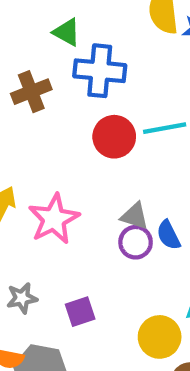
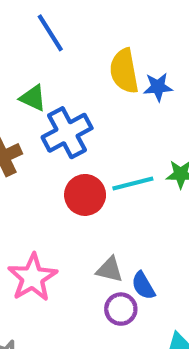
blue cross: (100, 71) -> (67, 133), turned -30
purple circle: (136, 242) -> (121, 309), moved

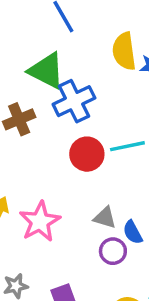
green triangle: (33, 98) -> (47, 71), size x1.6

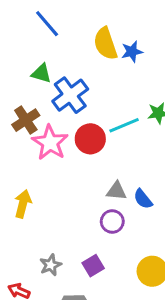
green triangle: (47, 71) -> (41, 73), size x0.6
pink star: (40, 222) -> (50, 143), moved
purple circle: (113, 251) -> (112, 221), moved

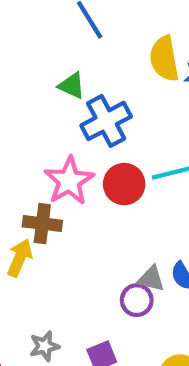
brown cross: (26, 120) -> (42, 224), moved, turned 32
gray triangle: (116, 191) -> (151, 279), moved

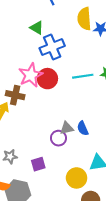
red circle: (124, 184) -> (47, 79), moved
gray triangle: (151, 279) -> (67, 128), turned -32

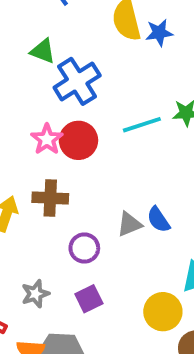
pink star: (31, 75) -> (47, 139), size x0.7
brown cross: (15, 95) -> (50, 198), moved
purple circle: (58, 138) -> (84, 248), moved

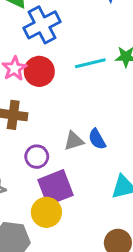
purple square: (89, 299) -> (56, 187), moved, size x1.6
yellow circle: (163, 312) -> (46, 212), moved

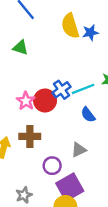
blue cross: (42, 25) -> (62, 90), moved, size x0.7
blue semicircle: (97, 139) -> (88, 115), moved

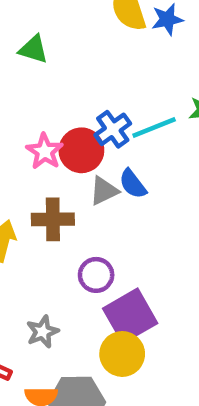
blue semicircle: (88, 115) -> (133, 184), moved
gray triangle: (79, 150) -> (104, 191), moved

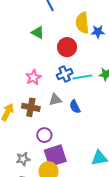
red circle: (81, 150) -> (67, 47), moved
blue semicircle: (133, 184) -> (75, 107), moved
gray star: (43, 332) -> (23, 159), moved

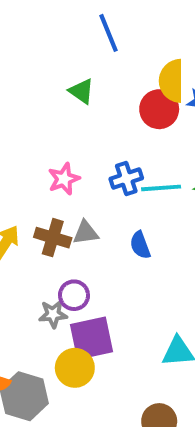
red circle: (67, 47) -> (159, 109), moved
gray triangle: (55, 100) -> (86, 233), moved
gray star: (23, 159) -> (53, 314), moved

